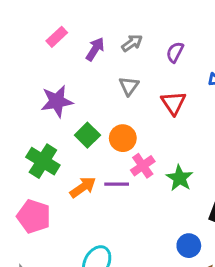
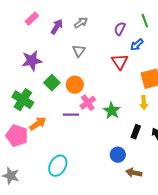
purple semicircle: (175, 52) -> (120, 29), moved
red triangle: (173, 103) -> (120, 62), moved
orange arrow: (83, 187) -> (38, 124), moved

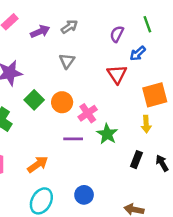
purple arrow: (57, 27) -> (40, 32), turned 35
pink cross: (88, 103) -> (88, 113), moved
purple line: (71, 115) -> (73, 139), moved
orange arrow: (38, 124) -> (38, 164), moved
blue circle: (118, 155) -> (84, 195), moved

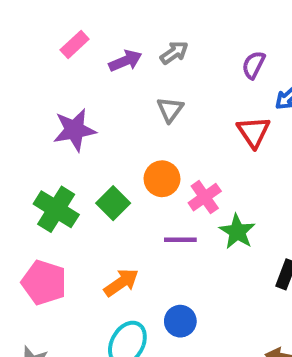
green square: (34, 100) -> (113, 203), moved
blue circle: (84, 195) -> (180, 321), moved

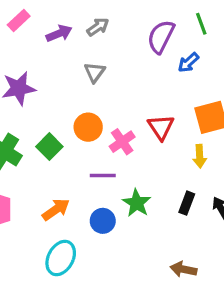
purple semicircle: (254, 65) -> (161, 37), size x1.5
red triangle: (254, 132) -> (161, 127), moved
green star: (237, 232) -> (137, 203), moved
blue circle: (180, 321) -> (103, 221), moved

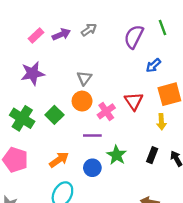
pink rectangle: (19, 20) -> (36, 36), moved
blue arrow: (188, 62) -> (153, 65), moved
gray triangle: (95, 72) -> (84, 78), moved

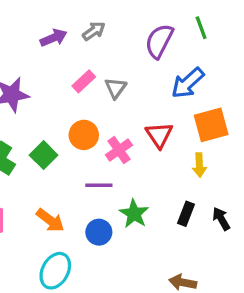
pink rectangle: (36, 36) -> (84, 81), moved
blue arrow: (153, 65) -> (188, 83), size x1.5
gray triangle: (84, 78) -> (116, 88), moved
orange arrow: (59, 160) -> (50, 220), turned 72

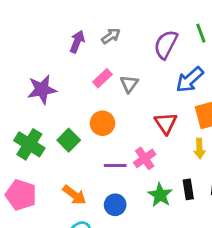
purple arrow: (54, 38) -> (77, 42), turned -45
pink cross: (119, 150) -> (145, 158), moved
green star: (134, 214) -> (160, 195), moved
black rectangle: (186, 214) -> (188, 189), turned -30

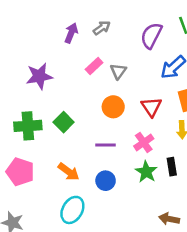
orange circle: (102, 123) -> (113, 107), moved
green cross: (29, 144) -> (28, 126), turned -36
pink cross: (145, 158) -> (144, 142), moved

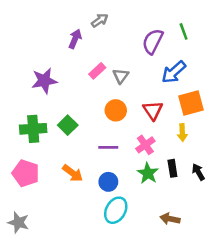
gray arrow: (102, 28) -> (100, 20), moved
cyan ellipse: (72, 210) -> (116, 210), moved

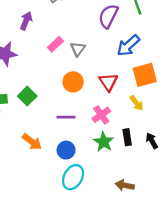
purple arrow: (75, 39) -> (26, 21), moved
yellow arrow: (182, 133) -> (137, 103), turned -35

